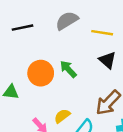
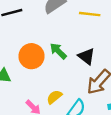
black triangle: (107, 60) -> (86, 56), moved

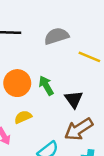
yellow semicircle: (54, 97) -> (23, 117), moved

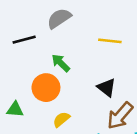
gray semicircle: (56, 36) -> (59, 18), moved
green arrow: (46, 86) -> (61, 63), moved

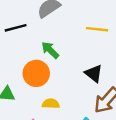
yellow semicircle: (61, 119) -> (51, 104), turned 42

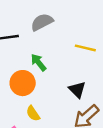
yellow semicircle: (51, 104) -> (33, 113), turned -133

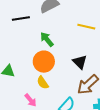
orange circle: (23, 83) -> (44, 62), moved

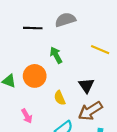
orange circle: (44, 62) -> (35, 76), moved
yellow semicircle: (43, 83) -> (60, 98), moved

